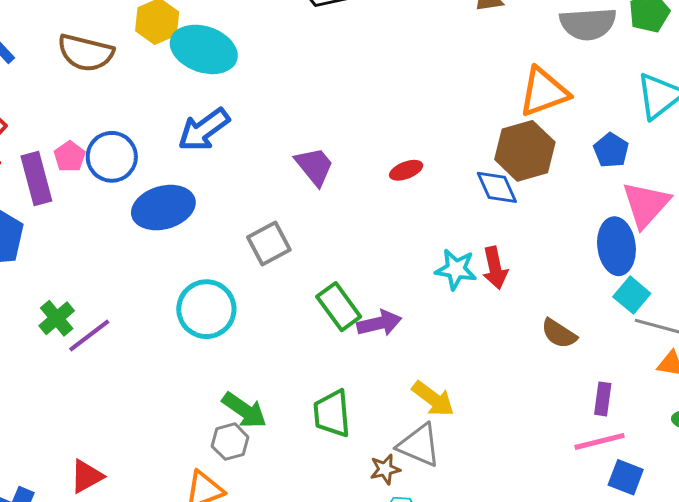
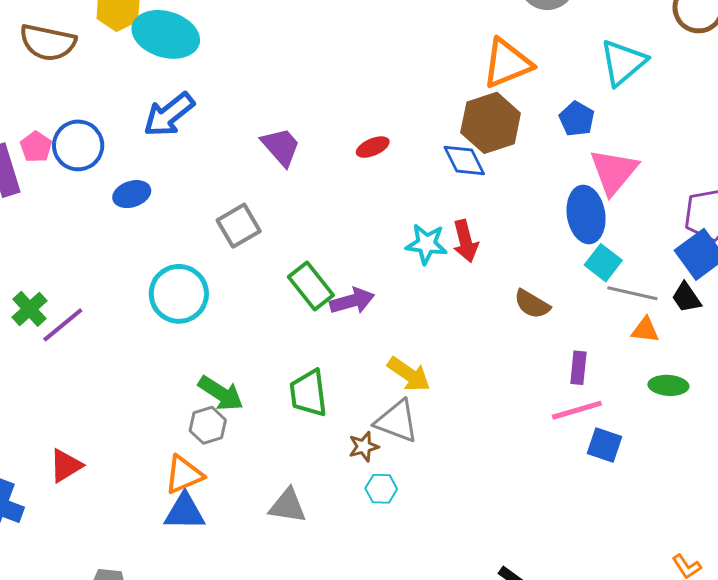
blue ellipse: (163, 208) -> (132, 194), size x0.6

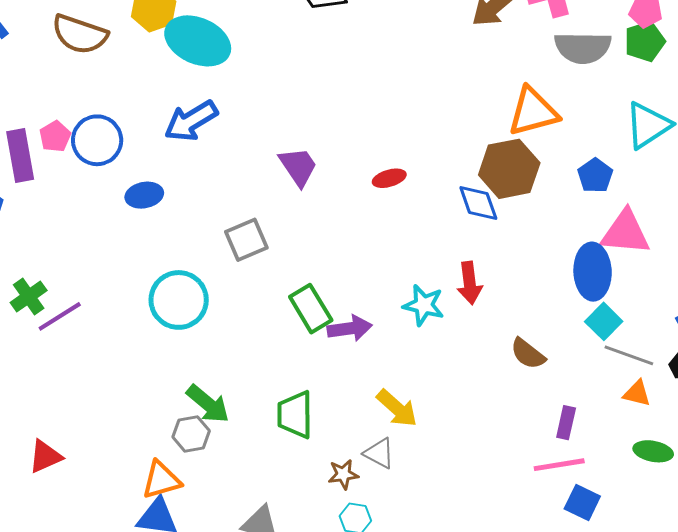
pink triangle: (614, 172) -> (625, 232), turned 48
cyan star: (426, 244) -> (424, 305), moved
gray triangle: (397, 421) -> (379, 453), size x0.7

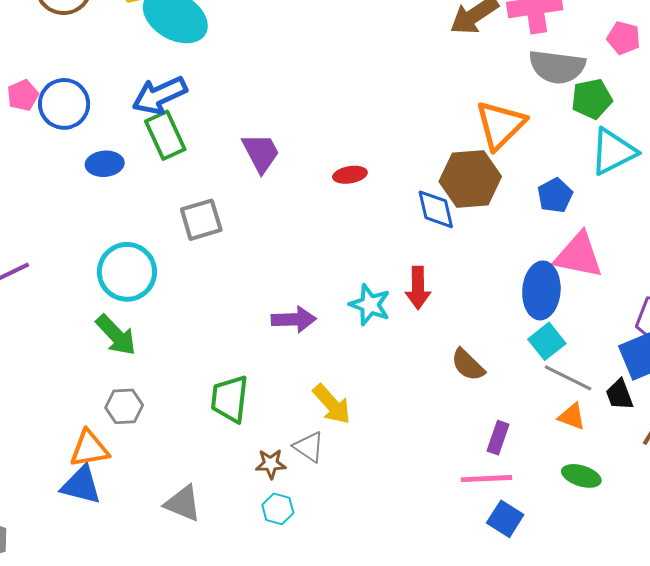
green pentagon: (645, 41) -> (592, 99), moved
orange triangle: (533, 112) -> (500, 125), turned -36
green rectangle: (311, 309) -> (165, 135), moved
green arrow: (208, 404) -> (116, 335), moved

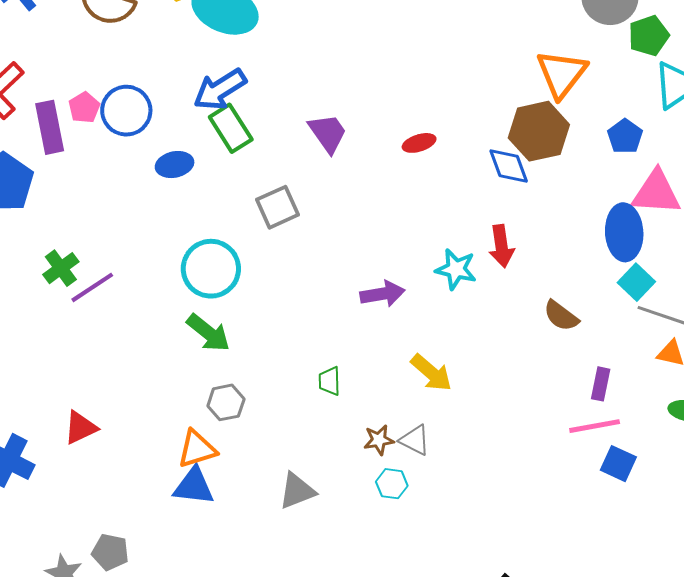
green trapezoid: (230, 399) -> (329, 381), size x0.6
gray triangle: (309, 447) -> (415, 440), moved
gray triangle: (183, 503) -> (297, 491), turned -36

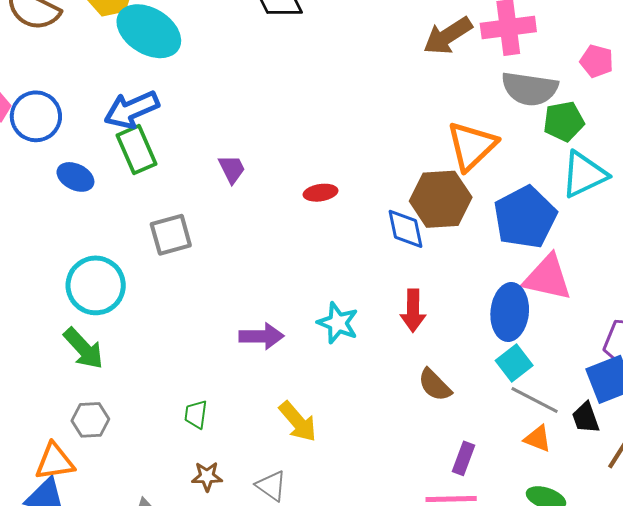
purple trapezoid: (328, 133) -> (232, 169), size x0.7
blue pentagon: (625, 136) -> (525, 217), size x1.8
blue ellipse: (175, 165) -> (75, 177), turned 30
red arrow: (501, 246) -> (413, 311), moved
brown star: (379, 440) -> (207, 476), moved

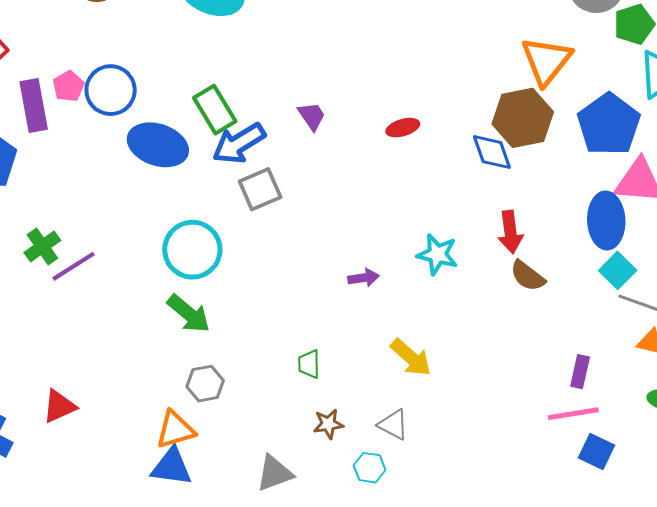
blue arrow: (132, 110) -> (239, 143), moved
blue ellipse: (75, 177) -> (158, 145), size x1.6
purple arrow: (261, 336) -> (364, 278), size x0.7
brown semicircle: (435, 385) -> (528, 276), moved

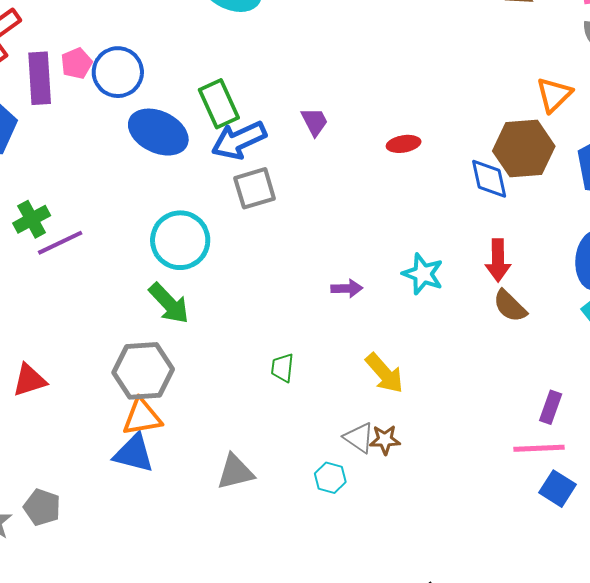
orange triangle: (546, 61) -> (554, 95), size x0.7
gray hexagon: (205, 384) -> (143, 371), moved, size x1.6
brown star: (328, 424) -> (385, 440), moved

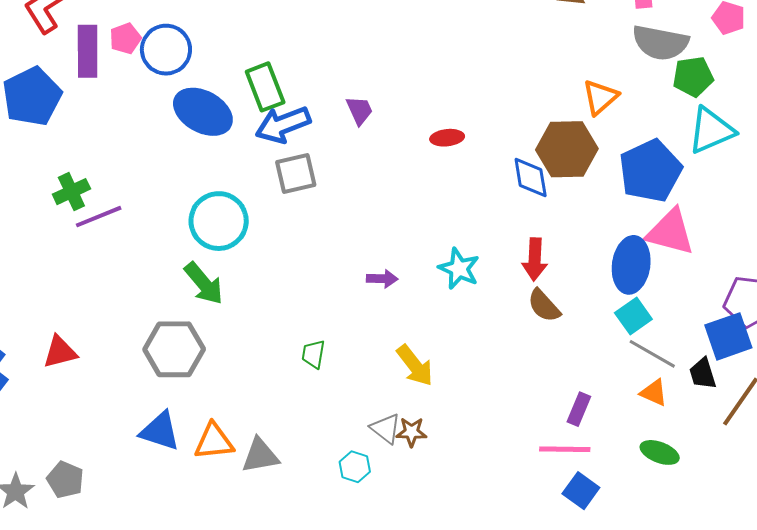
orange triangle: (142, 417) -> (214, 441), moved

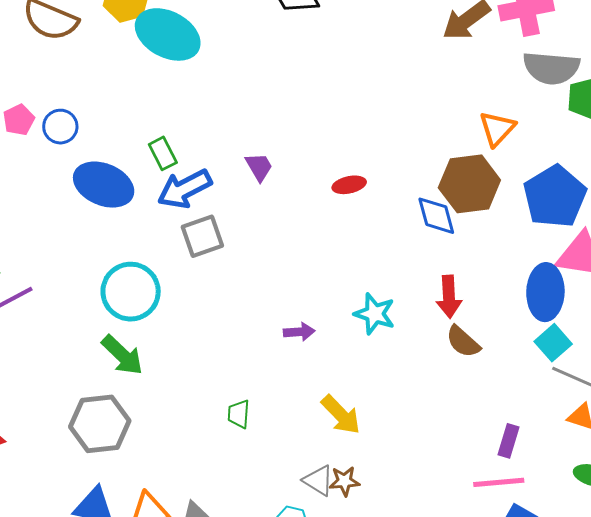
blue circle: (166, 50) -> (60, 127), size x0.7
green rectangle: (265, 87) -> (163, 153), size x0.7

